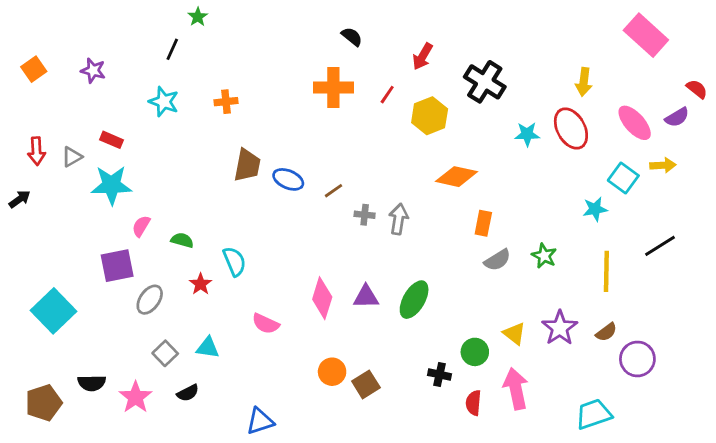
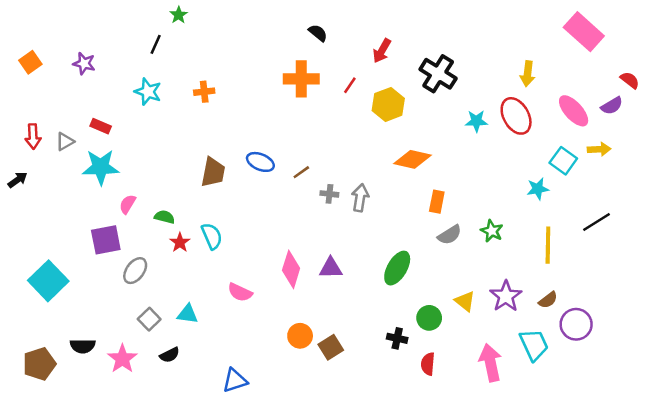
brown trapezoid: (247, 165) -> (213, 172), moved
red star: (201, 284) -> (180, 242), moved
green ellipse: (414, 300) -> (397, 268), moved
pink arrow: (516, 389) -> (490, 363), moved
cyan trapezoid: (594, 414) -> (534, 345), moved, turned 84

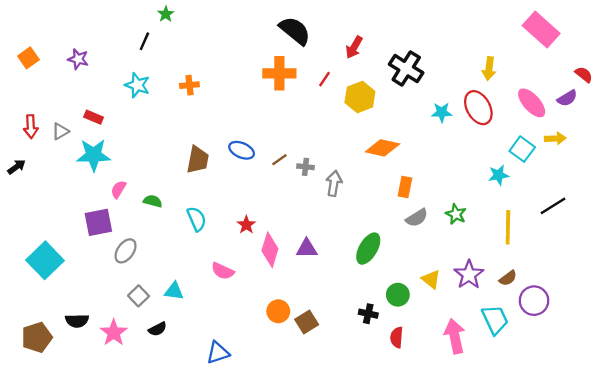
black semicircle: (318, 33) -> (295, 31), size x1.8
gray cross: (329, 194) -> (305, 167), moved
red star: (180, 242) -> (246, 225), moved

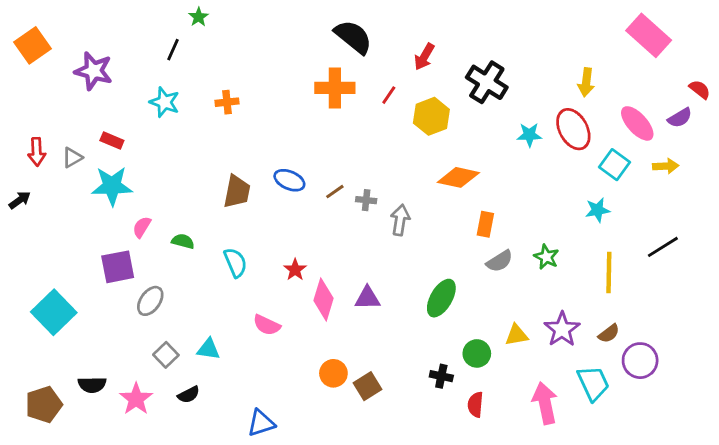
orange square: (28, 58) -> (32, 45), moved, size x1.4
purple star: (78, 59) -> (94, 71), size x1.5
cyan square: (522, 149) -> (615, 165), moved
yellow triangle: (431, 279) -> (517, 335), turned -48

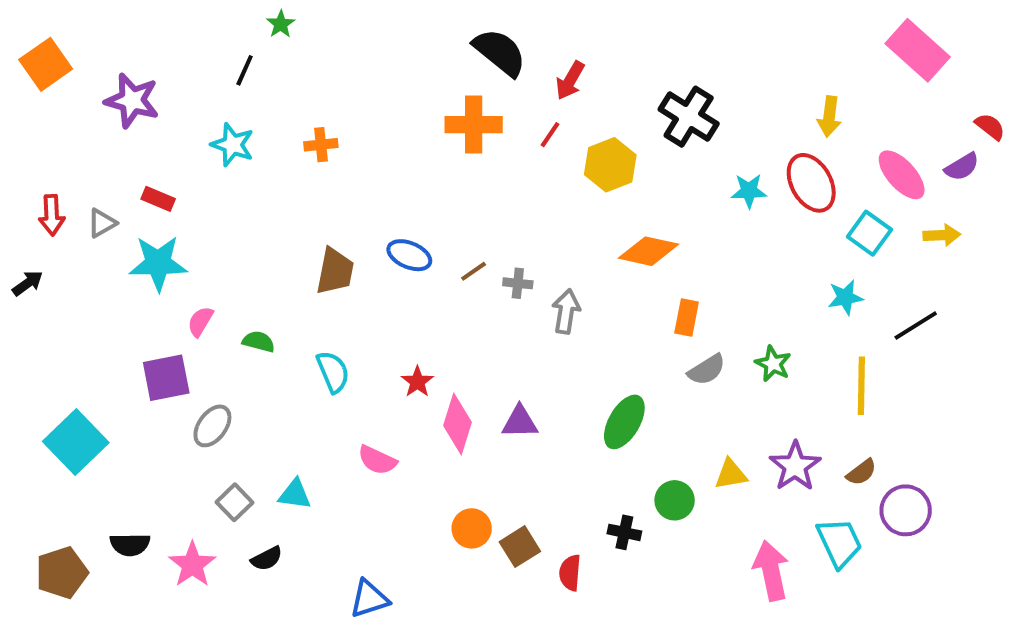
red arrow: (424, 57) -> (570, 80), moved
black line: (663, 247) -> (916, 326), moved
red semicircle: (475, 405) -> (570, 573), moved

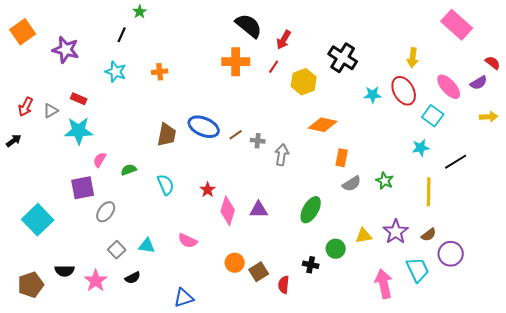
red arrow: (52, 215) -> (26, 107), turned 30
yellow arrow: (942, 235) -> (489, 117), moved
blue ellipse: (409, 255) -> (204, 127), size x1.4
green semicircle: (259, 342) -> (129, 170), turned -35
pink semicircle: (377, 460) -> (188, 241), moved

